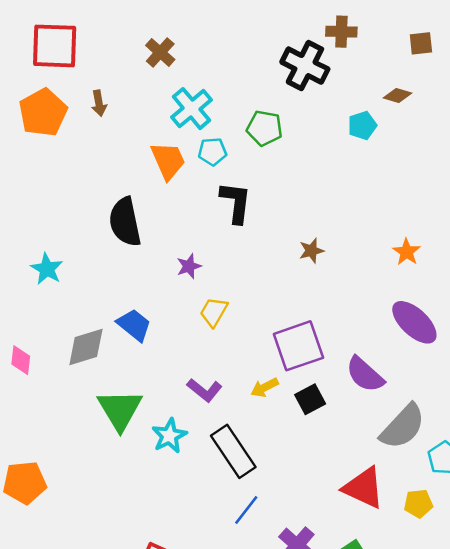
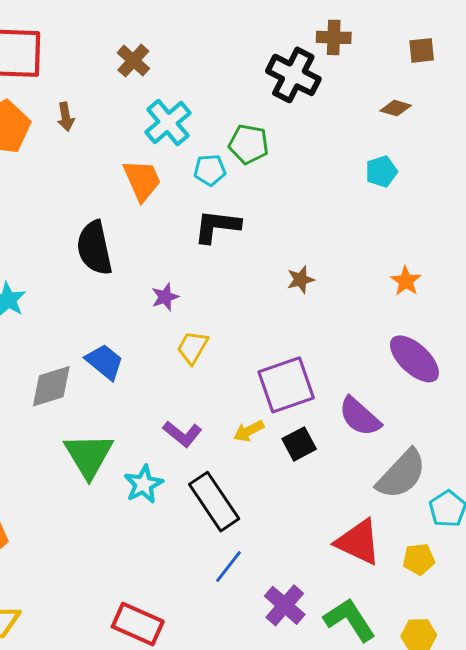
cyan pentagon: (362, 125) -> (381, 172), moved
cyan pentagon: (212, 152) -> (210, 170), moved
black L-shape: (236, 202) -> (217, 226), turned -90

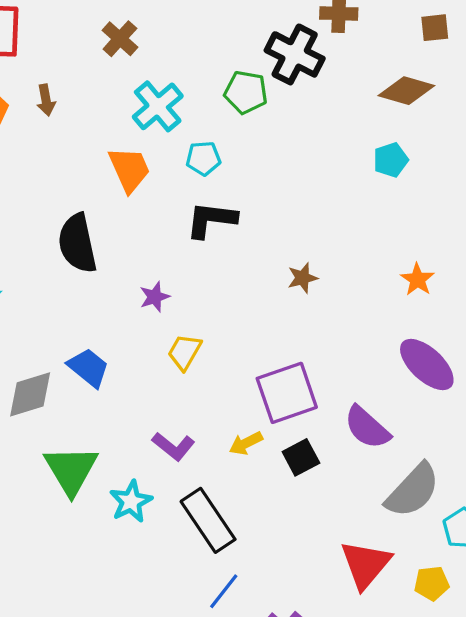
brown diamond: (396, 108) -> (406, 91), size x1.6
green pentagon: (249, 144) -> (246, 92), moved
red triangle: (358, 542) -> (365, 564), turned 45

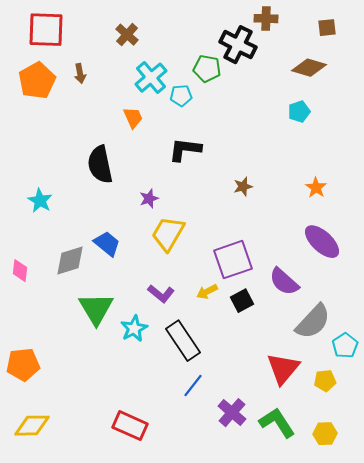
cyan pentagon: (203, 158) -> (181, 96), moved
orange trapezoid: (129, 169) -> (133, 118), size x0.7
yellow trapezoid: (184, 352) -> (168, 234), size x1.5

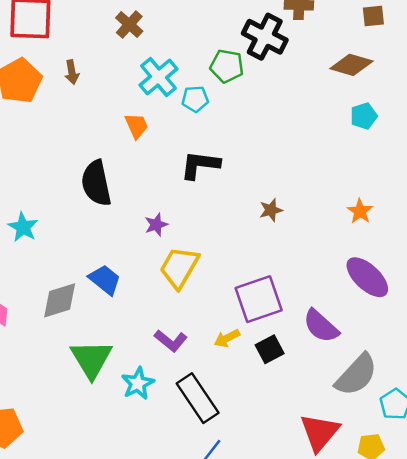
cyan pentagon: (299, 112) -> (364, 116), moved

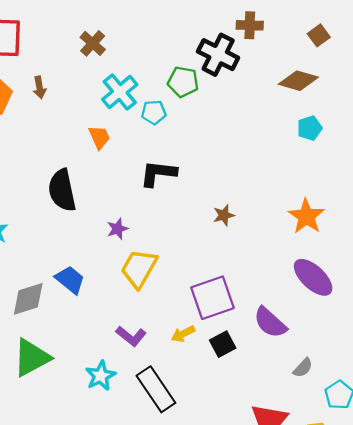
brown square: (373, 16) -> (319, 35), turned -30
orange star: (360, 211) -> (306, 216), size x1.5
green triangle: (91, 359) -> (32, 358), moved, turned 33
gray semicircle: (356, 375) -> (303, 368), size x0.5

